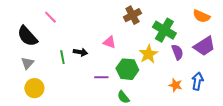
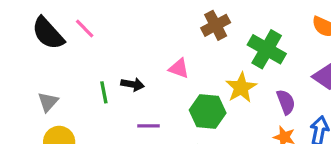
black semicircle: (27, 36) -> (48, 33), moved
purple semicircle: (177, 52) -> (286, 102), moved
purple line: (101, 77) -> (149, 126), moved

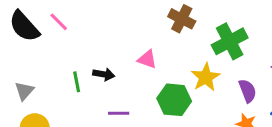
brown cross: (216, 25) -> (182, 19), turned -35
green cross: (267, 49) -> (230, 41), turned 32

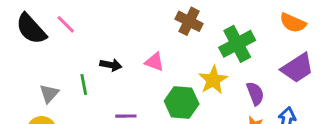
black arrow: (104, 74) -> (111, 65), moved
gray triangle: (24, 91) -> (49, 94), moved

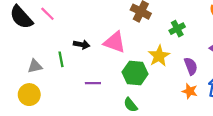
green cross: (237, 44) -> (177, 29), size x0.6
pink triangle: (154, 62) -> (115, 42), size x1.5
gray triangle: (49, 94) -> (35, 66), turned 35

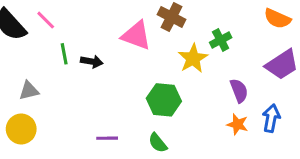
pink triangle: (115, 42) -> (136, 35), moved
yellow star: (159, 56) -> (193, 58), moved
green line: (61, 59) -> (64, 54), moved
purple line: (93, 83) -> (107, 138), moved

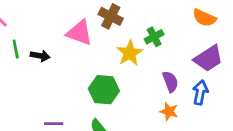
blue arrow: (271, 118) -> (200, 92), moved

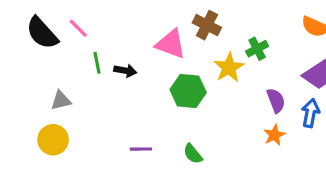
green hexagon: (104, 90) -> (188, 91), moved
orange star: (169, 111) -> (274, 135), turned 30

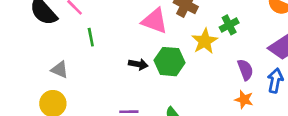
black arrow: (125, 71) -> (138, 64), moved
gray triangle: (61, 100) -> (60, 70), turned 36
orange star: (274, 135) -> (244, 99), turned -30

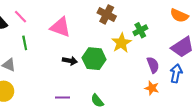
pink triangle: (155, 21) -> (60, 27), moved
green line: (91, 37) -> (25, 43), moved

